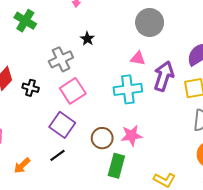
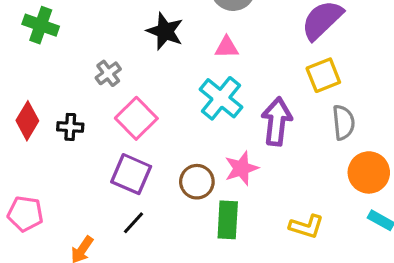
black star: (87, 39) -> (165, 31), moved, size x1.6
gray cross: (61, 59) -> (108, 73), size x0.7
purple arrow: (164, 76) -> (277, 121), moved
cyan cross: (128, 89) -> (221, 98), turned -32

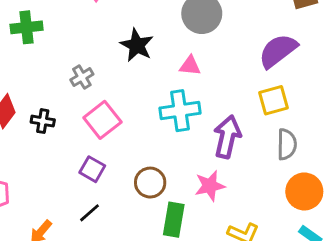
green cross: (41, 25) -> (27, 27), turned -32
cyan cross: (221, 98) -> (180, 111), turned 36
pink star: (241, 168) -> (210, 186), moved
purple square: (131, 174) -> (92, 169), size x0.7

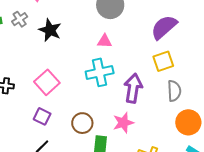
black star: (137, 45) -> (50, 30), moved
gray cross: (82, 77) -> (20, 19), moved

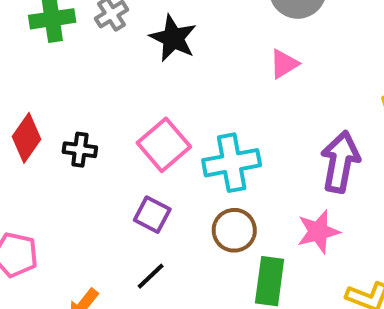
pink triangle: (104, 41) -> (284, 64), turned -35
cyan cross: (100, 72) -> (232, 163), moved

